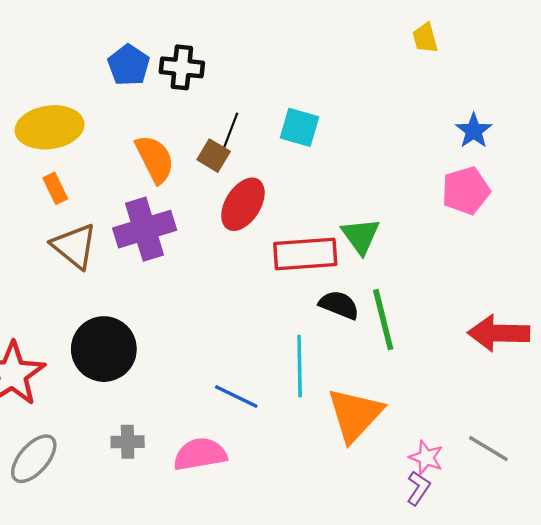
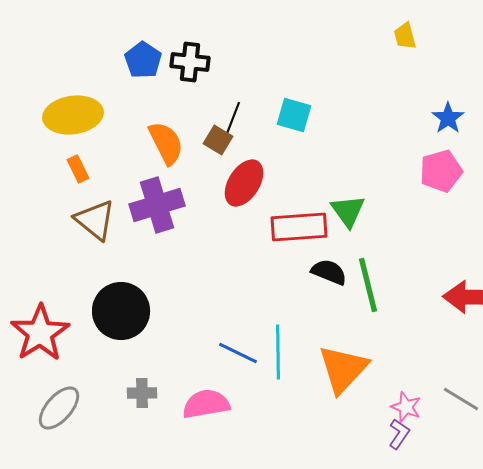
cyan line: (300, 366) -> (278, 352), moved

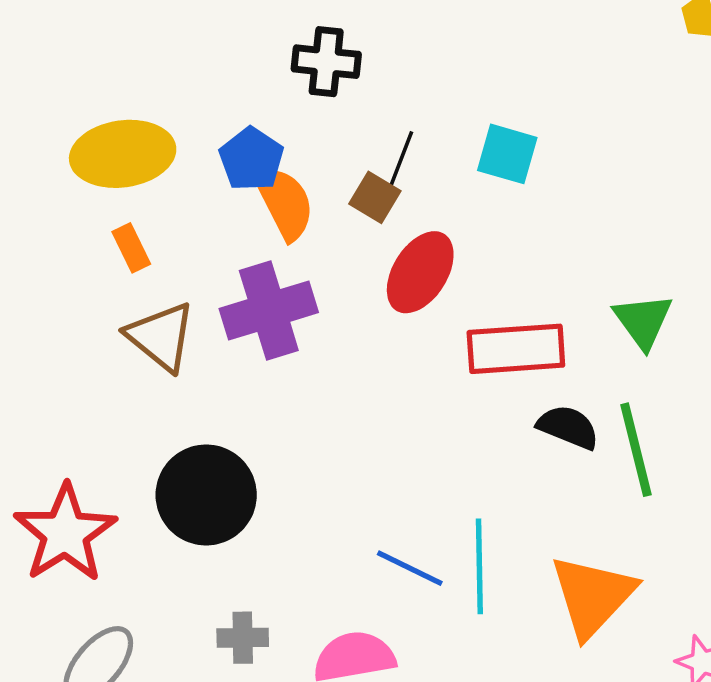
blue pentagon: (143, 60) -> (251, 159), moved
green triangle: (348, 211) -> (643, 321), moved

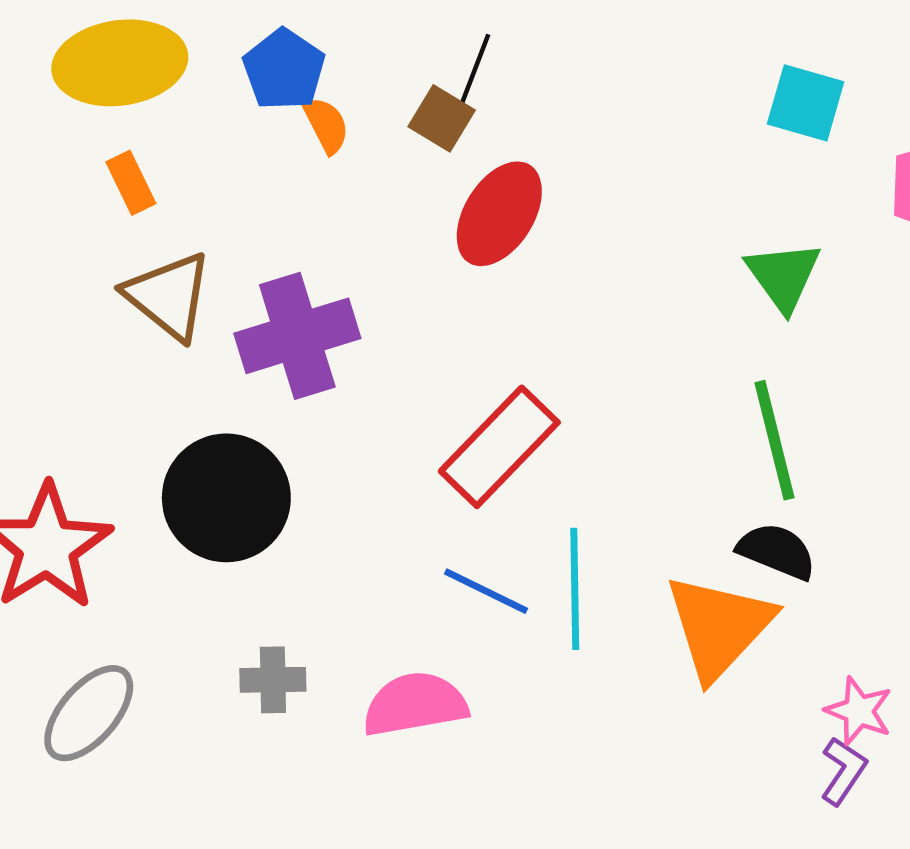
cyan square: (507, 154) -> (806, 103), moved
orange semicircle: (284, 203) -> (326, 125), size x0.6
purple cross: (269, 311) -> (297, 336), moved
red rectangle: (516, 349) -> (499, 447), moved, turned -42
black semicircle: (568, 427) -> (777, 551), moved

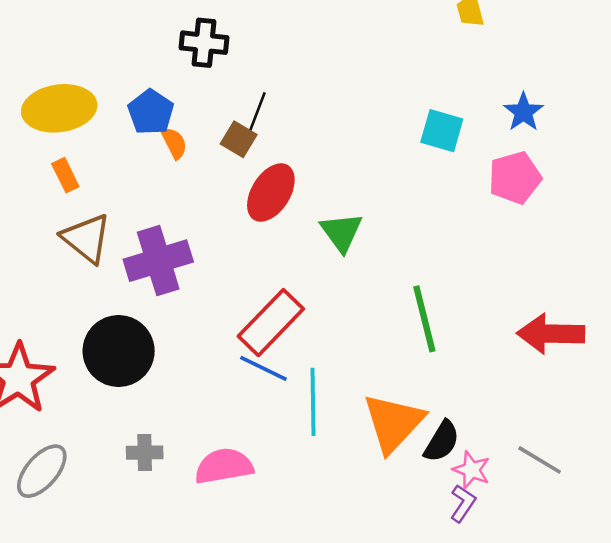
green triangle: (783, 276) -> (341, 232), moved
black semicircle: (777, 551) -> (442, 441), moved, turned 99
blue line: (486, 591) -> (263, 368), moved

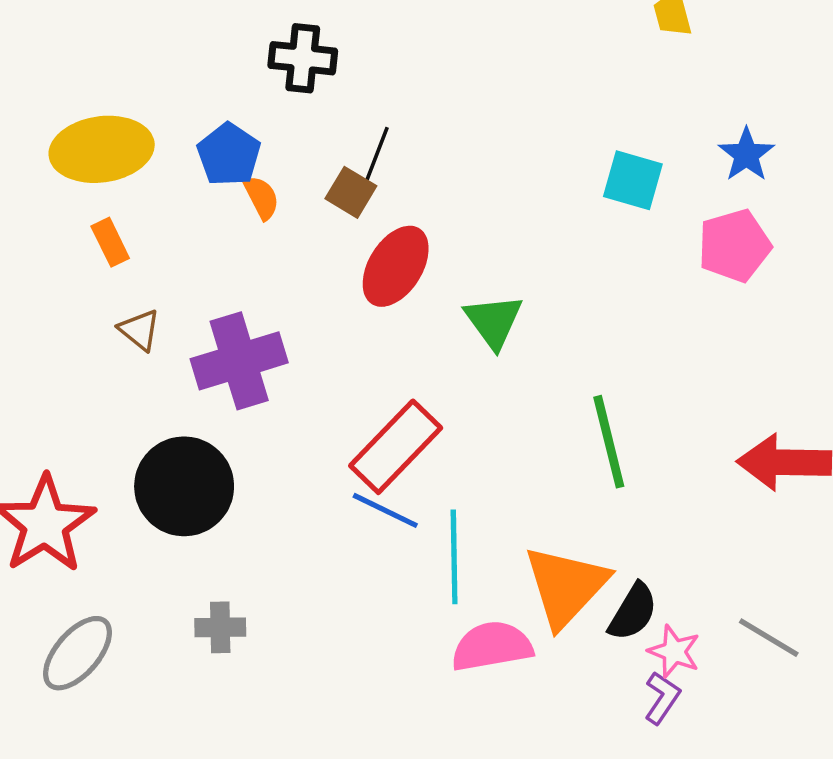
brown triangle: (86, 238) -> (139, 330), size x0.6
pink semicircle: (224, 466) -> (492, 646), moved

